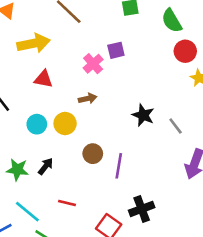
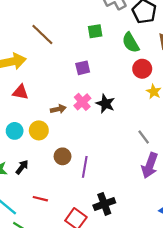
pink cross: (93, 64) -> (82, 102), moved
black star: (143, 115) -> (105, 104), moved
gray line: (176, 126) -> (144, 137), moved

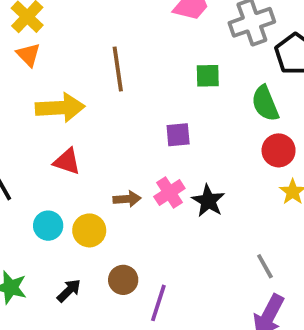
brown line: (42, 34) -> (118, 69), turned 30
black arrow: (22, 167) -> (69, 291), moved

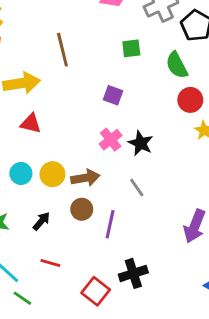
purple square: (178, 135) -> (113, 95), turned 30
brown arrow: (127, 199) -> (85, 178), moved, size x1.4
gray line: (265, 266) -> (137, 188), moved

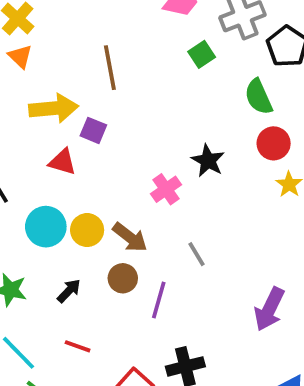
green square: (131, 48) -> (202, 54), moved, turned -30
purple square: (113, 95) -> (93, 130), moved
black star: (141, 143) -> (208, 161), moved
cyan circle: (21, 173) -> (46, 227), size x1.4
brown arrow: (85, 178) -> (130, 237), turned 44

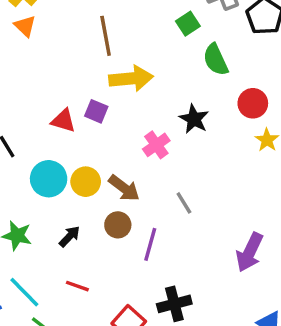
green semicircle: (259, 97) -> (216, 60), moved
yellow arrow: (54, 108) -> (131, 78), moved
purple square: (93, 130) -> (96, 111), moved

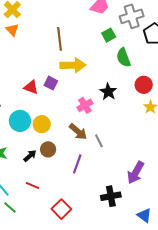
brown arrow: (124, 188) -> (78, 132), moved
brown circle: (118, 225) -> (48, 149), moved
black cross: (174, 304) -> (111, 196), moved

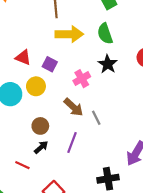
green semicircle: (123, 58) -> (105, 34), moved
purple square: (51, 83) -> (50, 64), moved
yellow circle: (42, 124) -> (36, 86), moved
black arrow: (30, 156) -> (41, 147), moved

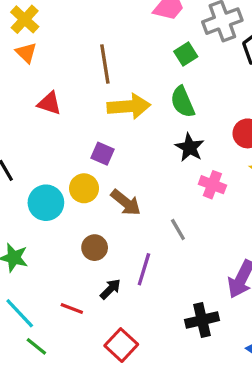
red triangle: (23, 57) -> (49, 103), moved
pink cross: (82, 79) -> (212, 185), moved, turned -35
brown arrow: (74, 107) -> (126, 203), moved
black arrow: (41, 147) -> (110, 289), moved

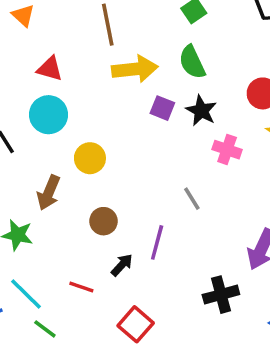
purple square: (102, 154) -> (162, 108), moved
cyan circle: (46, 203) -> (49, 115), moved
brown arrow: (126, 203) -> (49, 193), moved, turned 76

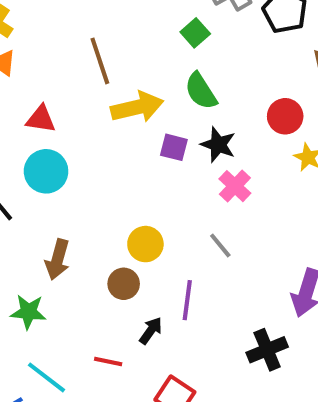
pink cross: (227, 150) -> (235, 186), moved, turned 32
yellow circle: (90, 158) -> (145, 244), moved

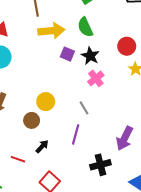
purple line: (187, 300) -> (76, 134), moved

